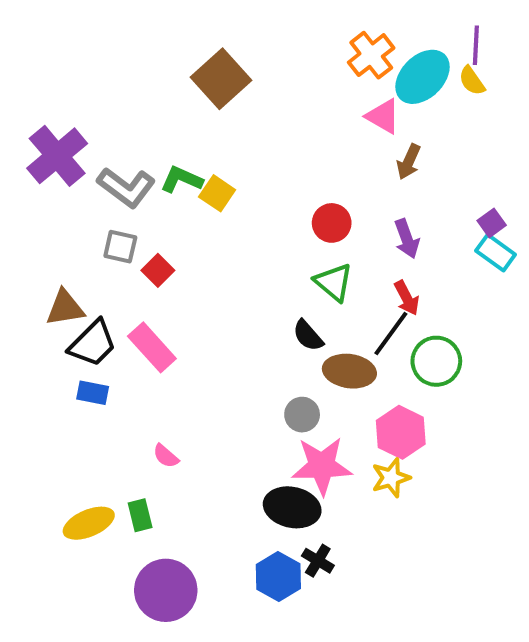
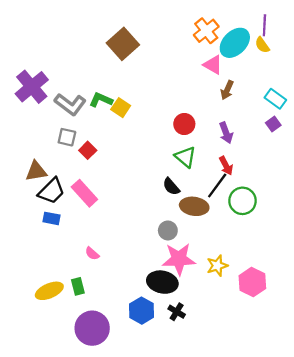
cyan rectangle: (496, 253) -> (275, 99), moved
pink hexagon: (401, 432) -> (252, 282), moved
blue hexagon: (278, 576) -> (142, 311), moved

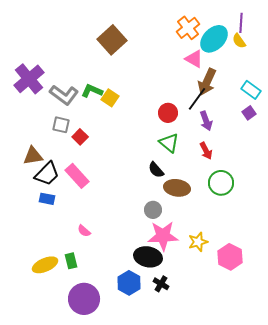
brown arrow: (227, 90) -> (207, 82), size x1.5
black line: (217, 185) -> (197, 99), moved

